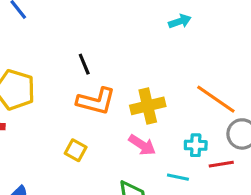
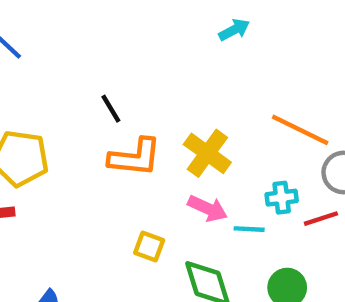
yellow cross: (148, 106) -> (207, 153), turned -32
yellow square: (76, 150) -> (149, 246), moved
cyan line: (178, 177) -> (249, 229), moved

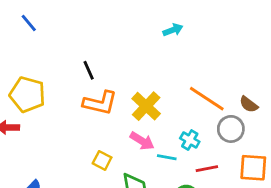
cyan cross: (282, 198) -> (190, 140), turned 30
red line: (321, 219) -> (207, 169), moved

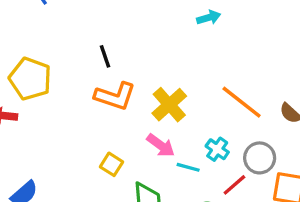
gray circle: (231, 129) -> (260, 158), moved
red line: (207, 169) -> (234, 185), turned -35

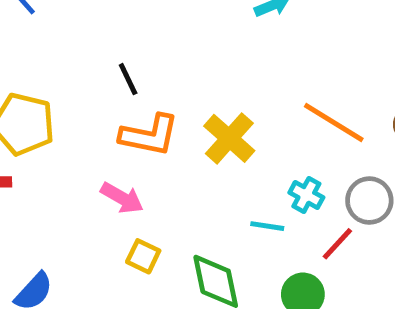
pink arrow: (161, 145) -> (122, 198), moved
yellow square: (111, 164) -> (143, 256), moved

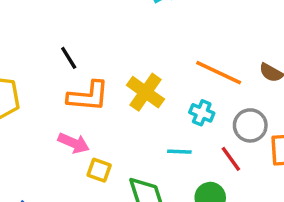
cyan cross: (306, 195) -> (202, 113), moved
red line: (337, 244) -> (231, 159), turned -72
yellow square: (143, 256) -> (99, 170), moved

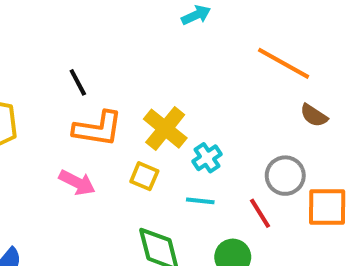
orange line: (219, 73) -> (284, 63), moved
cyan cross: (202, 113) -> (207, 158), moved, turned 30
yellow square: (99, 170) -> (144, 176), moved

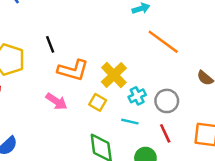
orange line: (284, 63) -> (163, 42), moved
black line: (78, 82) -> (50, 44), moved
gray circle: (285, 176) -> (167, 101), moved

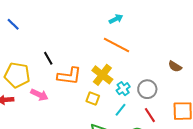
orange line: (163, 42) -> (117, 45), moved
pink arrow: (56, 101) -> (39, 95), moved
cyan line: (130, 122) -> (120, 110), turned -56

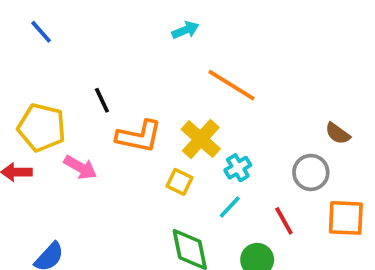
cyan arrow: (116, 19) -> (185, 30), moved
gray circle: (147, 89) -> (311, 172), moved

